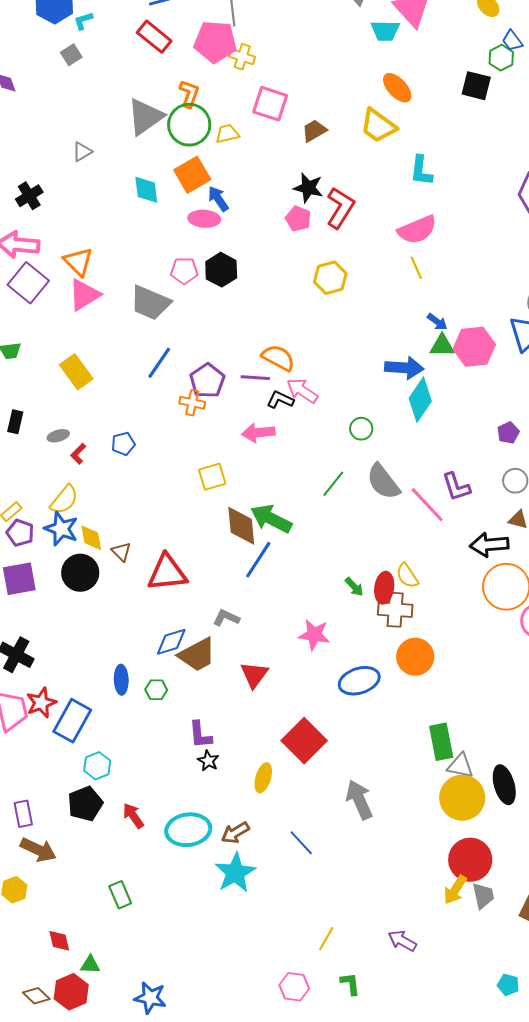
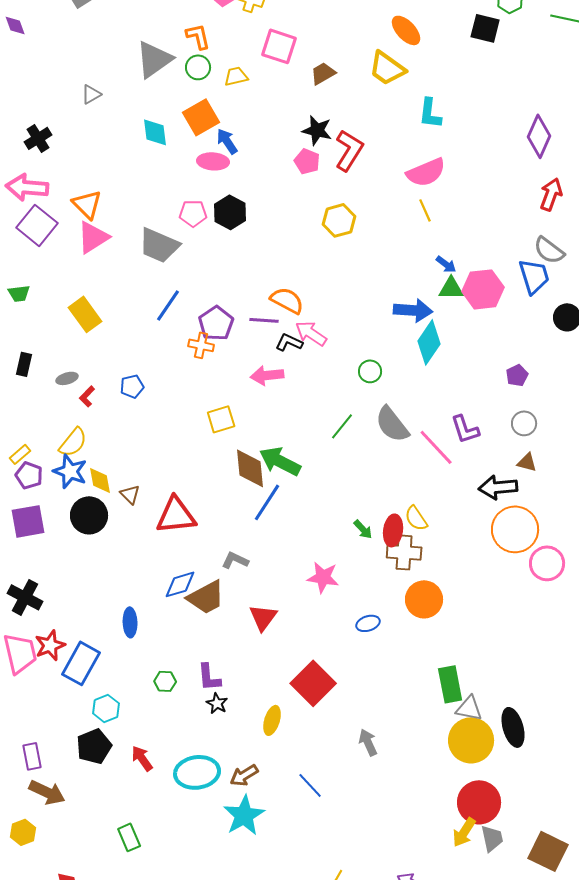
orange L-shape: (189, 94) -> (198, 36), turned -32
green circle: (189, 125) -> (198, 67), size x0.6
blue ellipse: (359, 681) -> (368, 623), size x0.6
green hexagon: (156, 690) -> (165, 681), moved
gray arrow: (359, 800) -> (368, 742), size x0.7

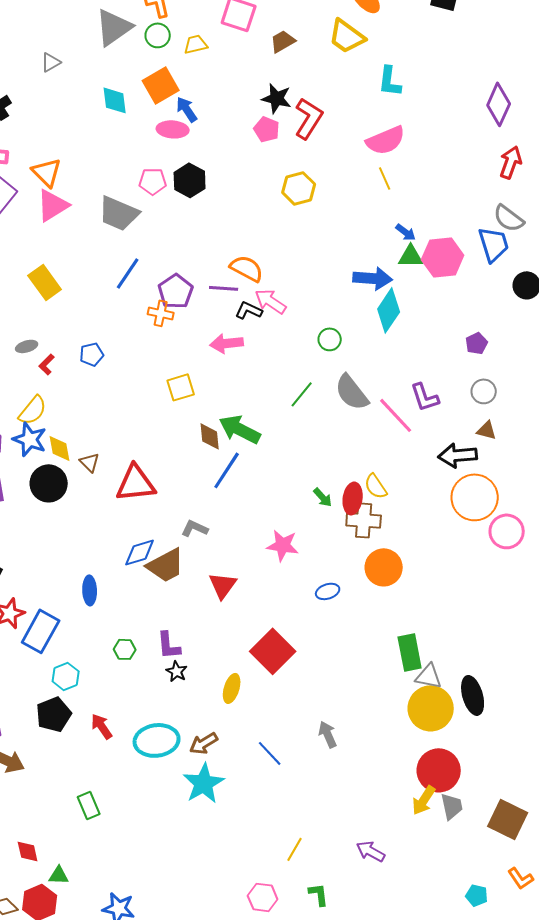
brown diamond: (250, 468) -> (210, 436), size x0.7
gray arrow: (368, 742) -> (328, 734), moved

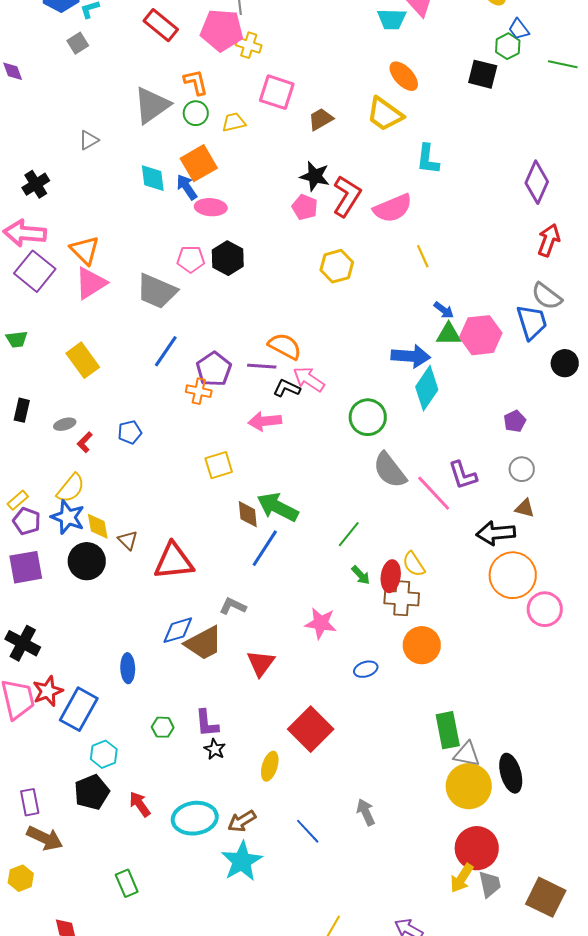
blue arrow: (187, 109) -> (187, 187), moved
pink semicircle: (386, 140) -> (393, 208), moved
green circle: (330, 339) -> (368, 417), size x1.6
green line: (302, 394) -> (349, 534), moved

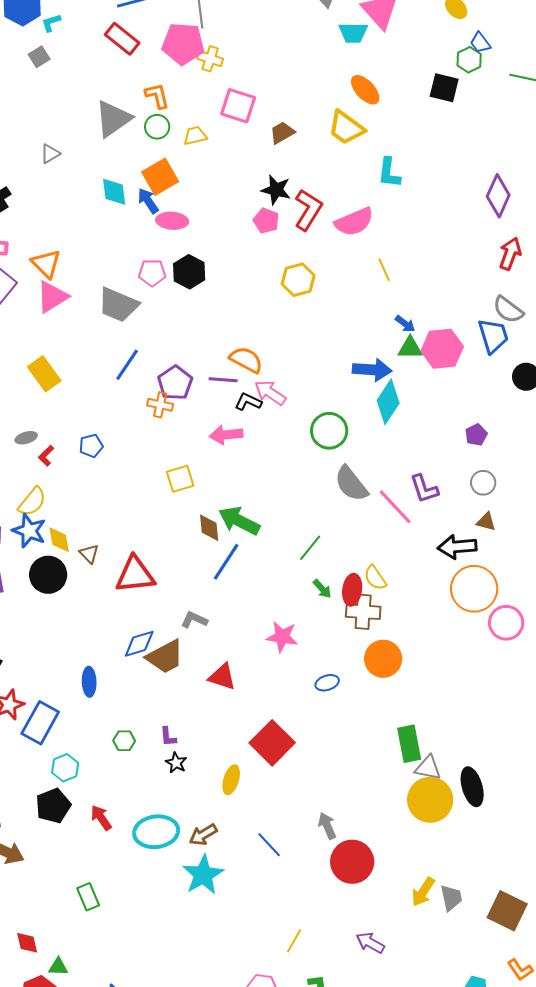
red triangle: (261, 663) -> (222, 677), turned -48
purple L-shape: (207, 723) -> (168, 737), size x0.7
red circle: (477, 848) -> (352, 862), moved

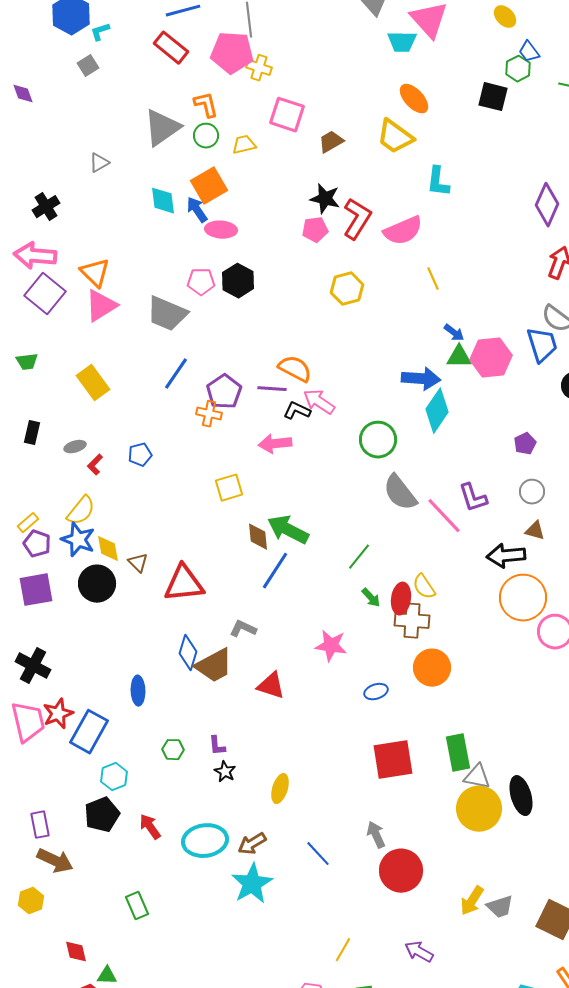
pink pentagon: (266, 221) -> (315, 230), turned -30
blue diamond: (139, 644) -> (188, 653), turned -56
red square: (272, 743) -> (393, 760), moved, turned 36
gray trapezoid: (451, 898) -> (500, 907), turned 84

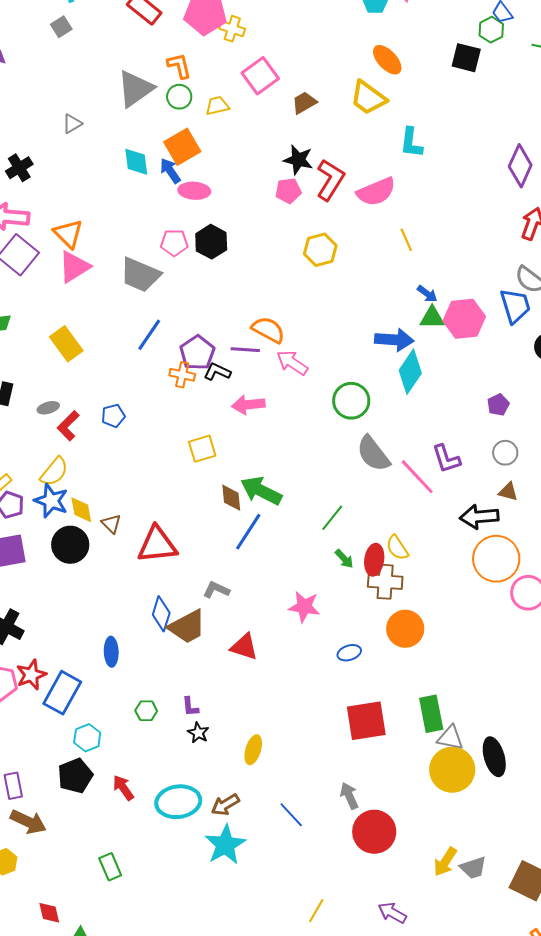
pink square: (287, 115) -> (260, 76), turned 36
black L-shape: (297, 411) -> (217, 372), moved
red L-shape: (95, 465) -> (68, 426), size x1.4

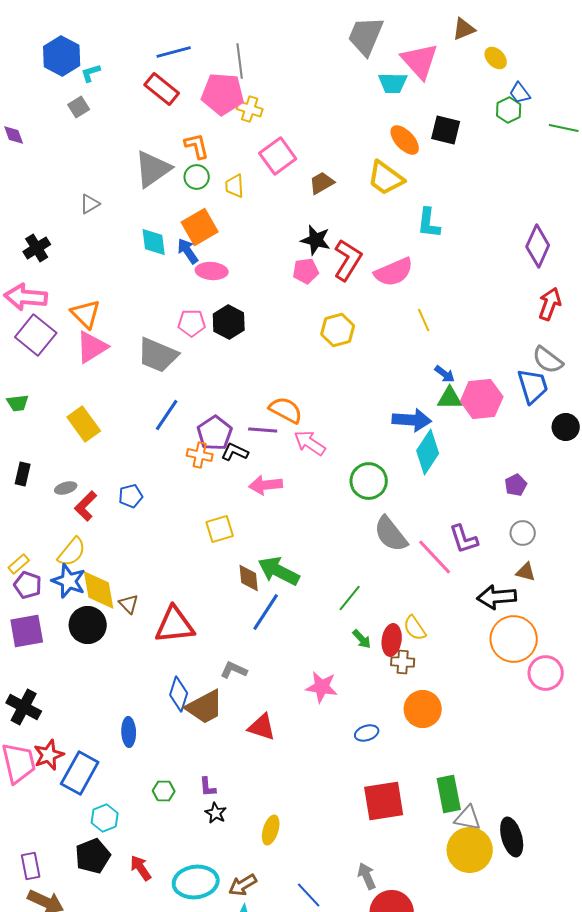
black square: (466, 58) -> (446, 130), moved
yellow trapezoid: (217, 106) -> (235, 186), turned -80
yellow diamond: (81, 510) -> (99, 590), size x1.5
brown cross: (385, 582) -> (403, 662), size x0.7

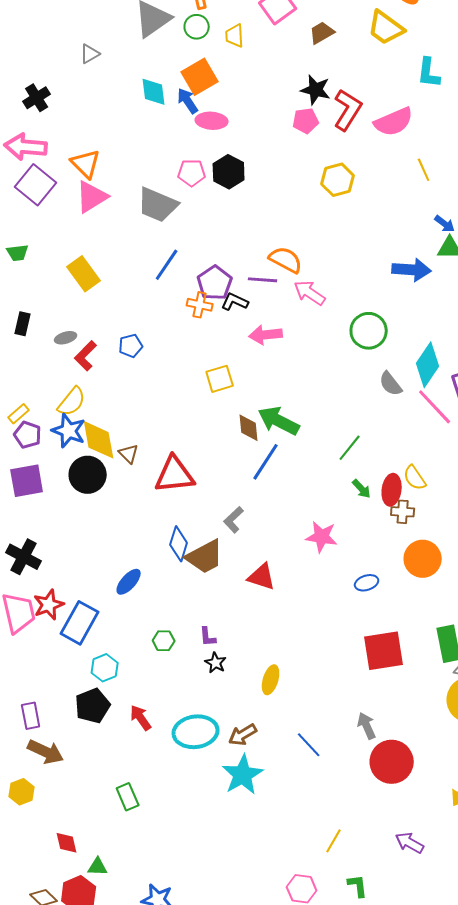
cyan diamond: (428, 452) -> (428, 365), moved
gray semicircle: (391, 534) -> (391, 384), size x0.7
gray L-shape: (234, 670) -> (234, 520), turned -68
blue ellipse: (129, 732) -> (129, 582), turned 44

